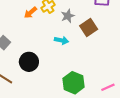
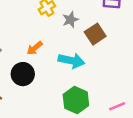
orange arrow: (30, 13) -> (35, 48), moved
cyan arrow: (61, 40) -> (71, 61), moved, size x1.5

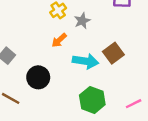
brown square: (95, 34) -> (113, 53), moved
orange arrow: (35, 48) -> (59, 40), moved

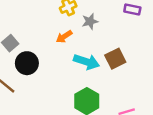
black circle: (38, 77) -> (27, 63), moved

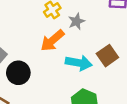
orange arrow: (64, 37) -> (52, 41), size x1.5

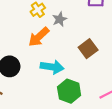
cyan arrow: (79, 63) -> (52, 67), moved

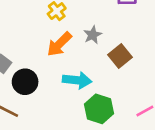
gray star: (60, 19) -> (93, 35), moved

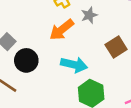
gray star: (93, 35) -> (89, 15), moved

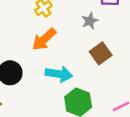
gray star: (89, 15) -> (90, 21), moved

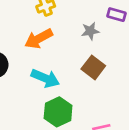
brown square: (101, 53) -> (93, 67), turned -30

